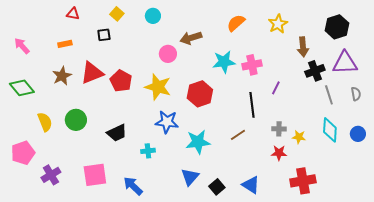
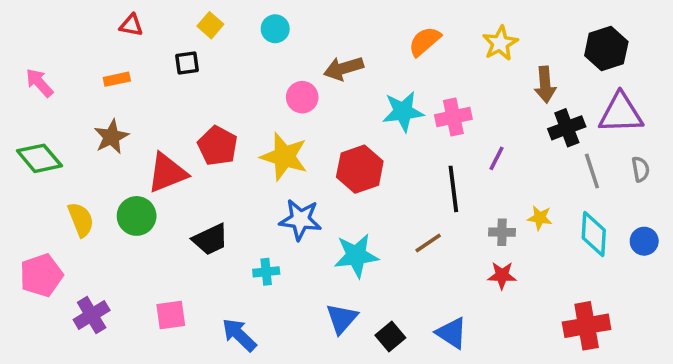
red triangle: (92, 73) -> (167, 173), moved
yellow star: (299, 137) -> (540, 218), moved
pink square: (95, 175) -> (171, 315), size x0.7
red cross: (303, 181) -> (587, 326), moved

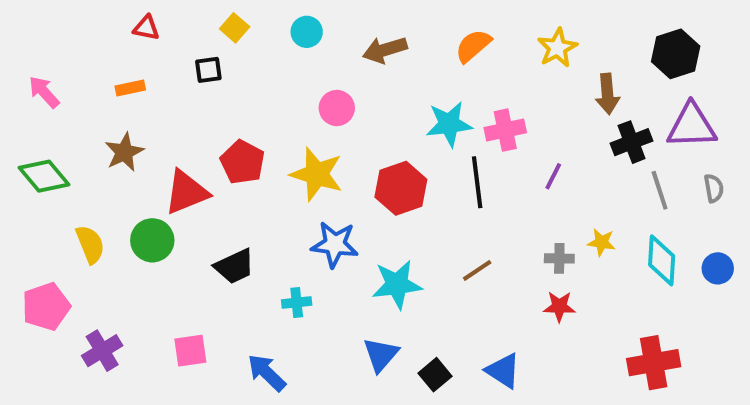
brown arrow: (344, 68) -> (385, 50), moved
black line: (453, 189) -> (477, 182), moved

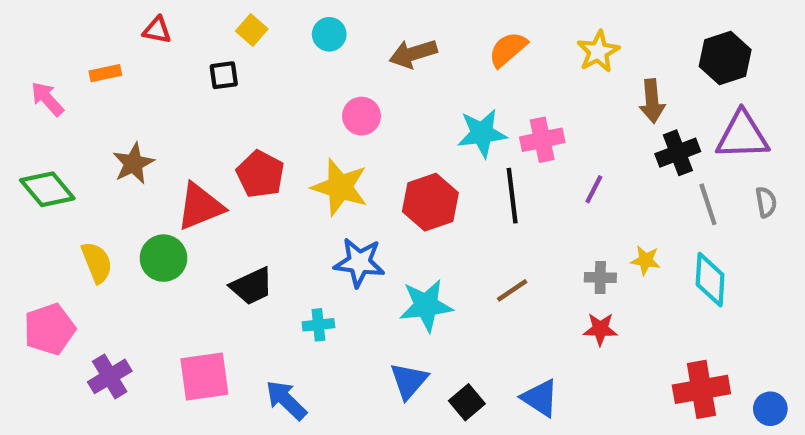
orange rectangle: (130, 88) -> (105, 73), moved
blue circle: (718, 268) -> (770, 409), moved
pink square: (190, 351) -> (204, 376), size x1.4

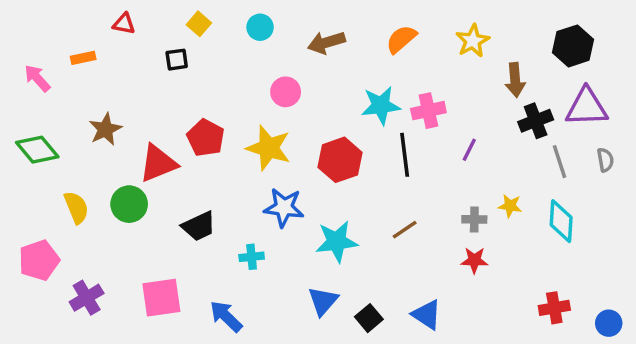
red cross: (701, 389) -> (554, 308), size x0.7

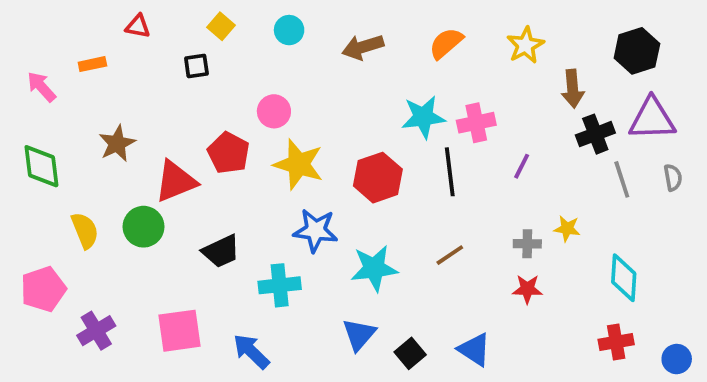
pink circle: (286, 92) -> (274, 111), moved
green diamond: (37, 150) -> (41, 166), turned 33
cyan diamond: (561, 221) -> (624, 278), moved
cyan cross: (252, 257) -> (280, 285), size x1.5

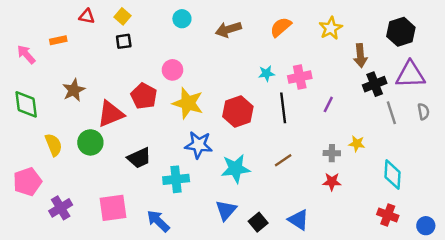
yellow square: (221, 26) -> (123, 16), moved
cyan star: (423, 117) -> (266, 73), size x0.6
red cross: (616, 342) -> (388, 215), turned 30

